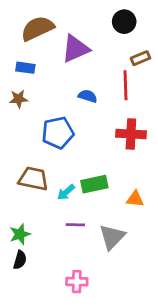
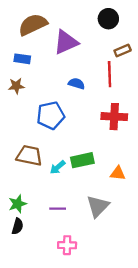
purple line: (75, 225) -> (58, 209), moved

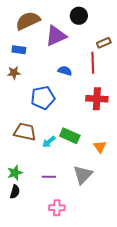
black circle: (108, 19) -> (79, 16), moved
green rectangle: (82, 160) -> (70, 136), turned 36
orange triangle: (118, 173) -> (100, 147), turned 48

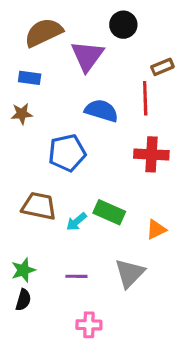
purple triangle: (56, 36) -> (87, 56), turned -30
blue semicircle: (65, 71) -> (101, 111), size x1.5
orange triangle: (100, 147) -> (156, 229), turned 40

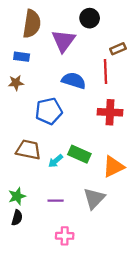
brown semicircle: (44, 32) -> (32, 24), turned 124
orange triangle: (156, 229) -> (113, 167), size x1.5

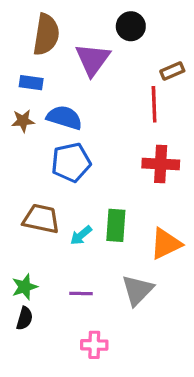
blue semicircle: (74, 81) -> (64, 118), moved
green rectangle: (79, 154) -> (116, 225), turned 70

